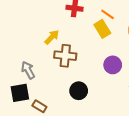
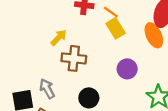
orange line: (108, 14) -> (111, 12), moved
gray arrow: (28, 70) -> (47, 89), moved

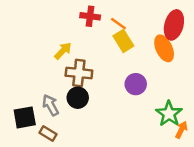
black circle: (89, 98) -> (78, 98), moved

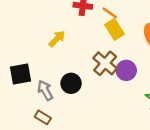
brown cross: (79, 73) -> (105, 63), moved, turned 35
black square: (25, 117) -> (21, 74), moved

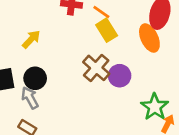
yellow arrow: (57, 39) -> (31, 39), moved
black circle: (71, 83) -> (35, 78), moved

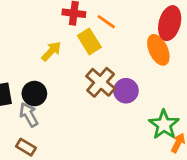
yellow rectangle: (107, 30) -> (89, 41), moved
yellow arrow: (31, 39) -> (51, 51), moved

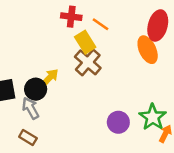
yellow arrow: (51, 51) -> (50, 78), moved
brown cross: (101, 82) -> (88, 62), moved
purple circle: (126, 91) -> (118, 122), moved

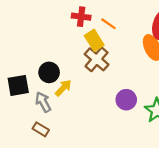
yellow arrow: (50, 78) -> (63, 88), moved
black circle: (36, 89) -> (49, 72), moved
purple circle: (118, 122) -> (126, 100), moved

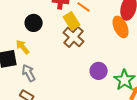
black circle: (49, 72) -> (34, 23), moved
yellow arrow: (63, 88) -> (23, 47), moved, turned -84

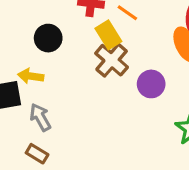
yellow arrow: (23, 47) -> (31, 76), turned -42
purple circle: (99, 71) -> (151, 84), moved

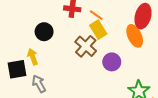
yellow rectangle: (108, 35) -> (98, 30), moved
yellow arrow: (31, 76) -> (33, 57), turned 63

